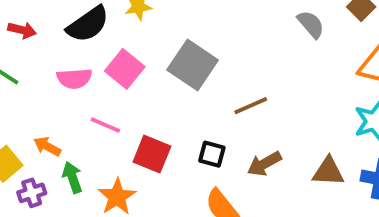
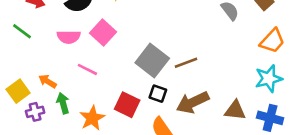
gray square: (193, 65) -> (152, 61), moved
red square: (152, 154) -> (127, 105), moved
brown arrow: (264, 164) -> (193, 102), size x1.4

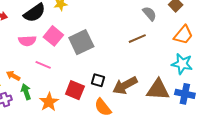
gray square: (152, 61) -> (81, 42), moved, turned 30
brown line: (186, 63) -> (137, 39), moved
cyan star: (269, 79) -> (182, 64), turned 30
brown triangle: (235, 110) -> (158, 90), size x1.4

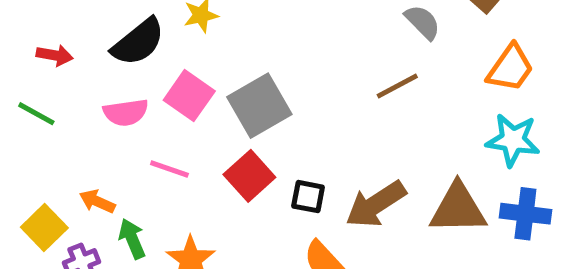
red square: (75, 90) -> (249, 176), moved, turned 30

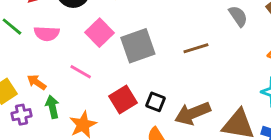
brown line: (397, 86) -> (196, 48), moved
pink semicircle: (126, 112) -> (47, 34), moved
red square: (249, 176) -> (123, 99), moved

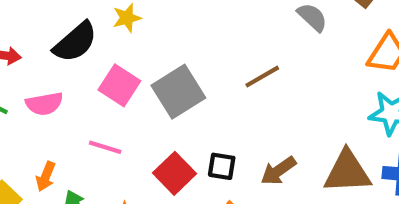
orange arrow: (37, 82) -> (46, 176), turned -90
brown arrow: (193, 113) -> (278, 171), size x0.7

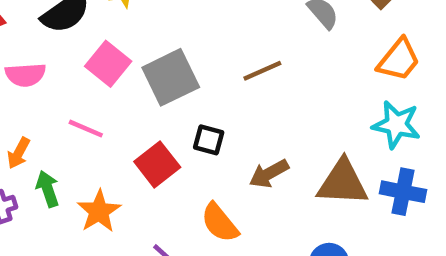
black square: (222, 166) -> (209, 140), moved

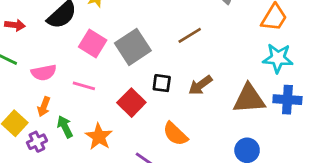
pink semicircle: (25, 75) -> (44, 73), moved
brown arrow: (269, 174) -> (200, 85), moved

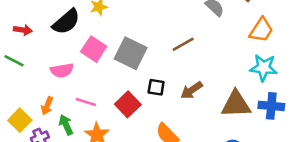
gray square: (133, 47) -> (131, 53), turned -32
pink semicircle: (44, 73) -> (62, 70), moved
pink line: (84, 86) -> (86, 102), moved

